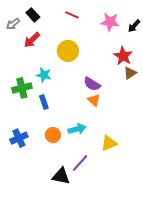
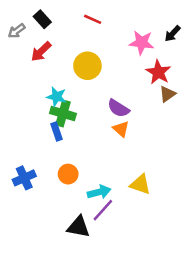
pink star: (110, 22) -> (142, 43), moved
green cross: (22, 88) -> (63, 113), moved, turned 30
cyan arrow: (77, 129) -> (99, 192), moved
yellow triangle: (109, 143) -> (140, 184), turned 42

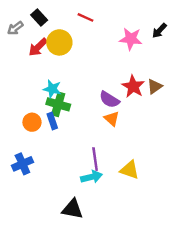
yellow circle: (87, 66) -> (59, 42), moved
red star: (158, 72) -> (133, 86), moved
orange circle: (68, 174) -> (32, 122), moved
purple line: (103, 210) -> (95, 159), moved, turned -50

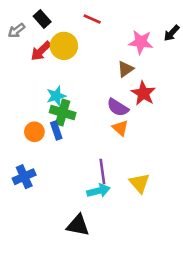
brown triangle: (155, 86) -> (125, 69), moved
cyan star: (52, 89) -> (56, 96), turned -30
yellow triangle: (130, 170) -> (140, 183), turned 30

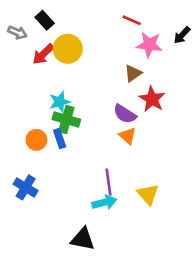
red line: (92, 19) -> (132, 20), moved
gray arrow: (16, 31) -> (17, 32), turned -120
blue cross: (24, 177) -> (26, 187), turned -35

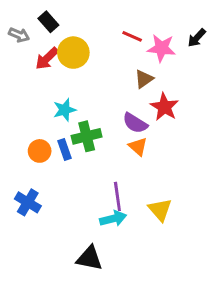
red line: (132, 20) -> (132, 36), moved
green cross: (66, 119) -> (87, 136), moved, turned -30

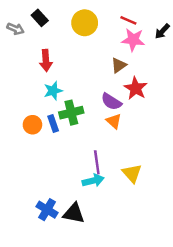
red line: (132, 36) -> (128, 20), moved
yellow circle: (73, 53) -> (85, 23), moved
red arrow: (47, 58) -> (46, 60), moved, turned -50
blue cross: (28, 202) -> (47, 210), moved

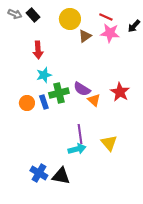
gray arrow: (15, 29) -> (15, 14), moved
brown triangle: (119, 65) -> (85, 36), moved
red star: (136, 88) -> (120, 92), moved
purple semicircle: (111, 102) -> (82, 89), moved

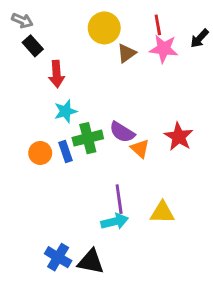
black rectangle: (33, 15) -> (33, 46), moved
red line: (106, 17) -> (158, 25), turned 56
yellow triangle: (109, 143) -> (162, 213), turned -48

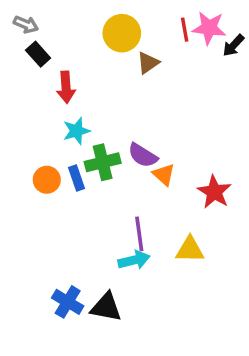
pink star: (164, 49) -> (209, 28), moved
red star: (179, 137) -> (214, 192), moved

